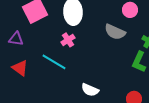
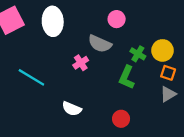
pink cross: (68, 40) -> (81, 63), moved

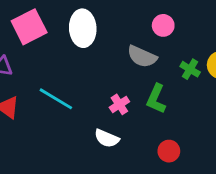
pink cross: (81, 63) -> (119, 104), moved
green L-shape: (127, 77) -> (156, 99), moved

